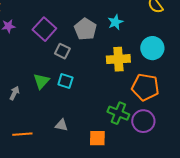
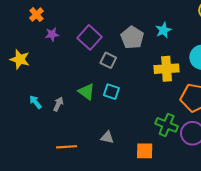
green triangle: (41, 81) -> (86, 92), turned -36

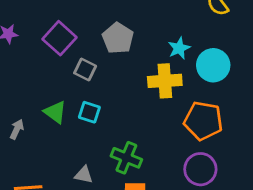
cyan star: (163, 30) -> (179, 48), moved
green cross: (167, 125) -> (126, 158), moved

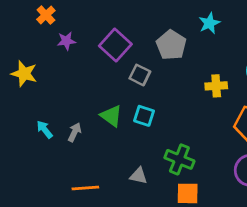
cyan star: (179, 48) -> (209, 23), moved
yellow cross: (165, 81) -> (216, 86), size x0.7

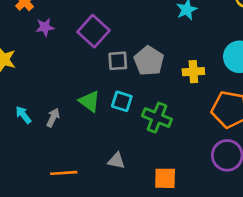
gray pentagon: (171, 45) -> (149, 61), moved
gray square: (140, 75) -> (118, 61), turned -30
green cross: (179, 159) -> (157, 118), moved

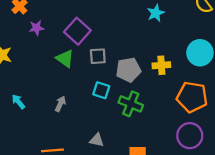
gray pentagon: (149, 61) -> (128, 70), moved, turned 30
green triangle: (89, 101) -> (65, 58), moved
gray arrow: (53, 118) -> (60, 104), moved

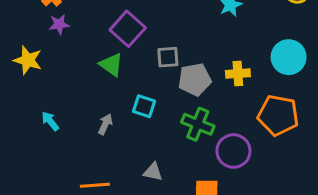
purple star: (37, 28) -> (59, 24), moved
gray square: (98, 56) -> (168, 57), moved
cyan square: (101, 90) -> (144, 106), moved
purple circle: (190, 136) -> (233, 151), moved

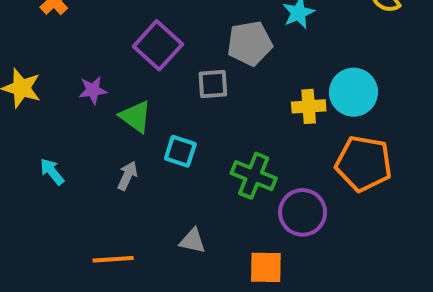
purple star: (59, 24) -> (93, 90), moved
cyan circle: (289, 57) -> (353, 92), moved
green triangle: (111, 65) -> (136, 117), moved
gray pentagon: (195, 79) -> (250, 43), moved

